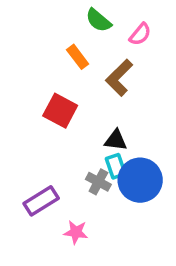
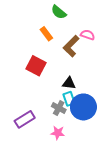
pink semicircle: (140, 34) -> (88, 35), moved, turned -112
pink star: (76, 232) -> (58, 133), moved

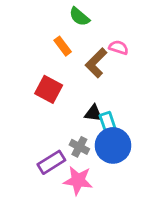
cyan rectangle: (69, 99) -> (107, 122), moved
purple rectangle: (25, 119) -> (51, 162), moved
pink star: (58, 133) -> (78, 180), size x1.5

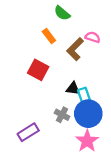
purple rectangle: (51, 162) -> (28, 132), moved
pink star: (78, 180) -> (87, 141), moved, turned 30

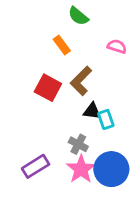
brown L-shape: (75, 49) -> (81, 81), moved
blue circle: (88, 114) -> (111, 169), moved
pink star: (87, 141) -> (81, 169), moved

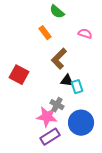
red square: (48, 88) -> (19, 75), moved
purple rectangle: (36, 166) -> (50, 137), moved
pink star: (81, 169) -> (47, 117), moved, turned -30

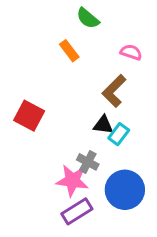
brown L-shape: (59, 59) -> (114, 91), moved
cyan rectangle: (77, 87) -> (119, 134), turned 56

